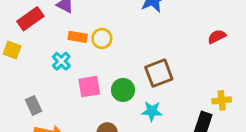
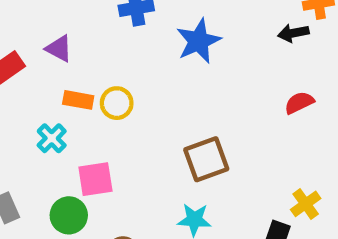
green circle: (123, 90) -> (69, 215), moved
yellow cross: (222, 100) -> (306, 204), turned -30

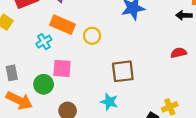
orange rectangle: (78, 100) -> (62, 25), size x1.5
yellow circle: (117, 103) -> (92, 36), moved

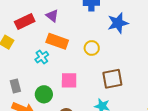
yellow circle: (92, 36) -> (92, 48), moved
pink square: (62, 68) -> (69, 80), moved

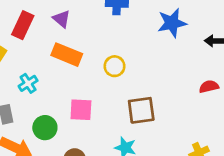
red rectangle: (25, 22) -> (23, 25), turned -42
blue star: (118, 23) -> (172, 23), moved
cyan cross: (42, 57) -> (28, 83), moved

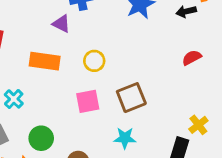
purple triangle: (62, 19) -> (61, 24), moved
pink square: (81, 110) -> (88, 101), moved

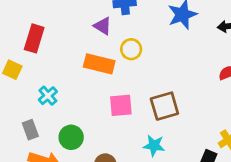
orange rectangle: (45, 61) -> (99, 64), moved
yellow circle: (94, 61) -> (131, 49), moved

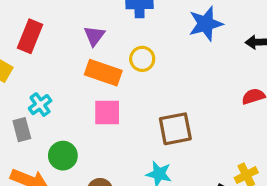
purple triangle: (103, 26) -> (94, 36), moved, turned 30
pink square: (121, 105) -> (107, 113), moved
gray rectangle: (30, 130) -> (22, 130), moved

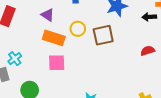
purple triangle: (94, 36) -> (48, 15), turned -32
brown square: (175, 129) -> (103, 35), moved

